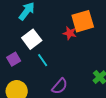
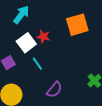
red star: (70, 33) -> (43, 37), moved

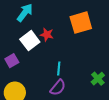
cyan line: (37, 64) -> (59, 69), moved, turned 40

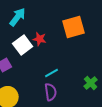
cyan line: (59, 69) -> (52, 73), turned 56
purple semicircle: (58, 88) -> (51, 92), turned -48

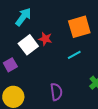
cyan line: (52, 73) -> (74, 55), moved

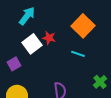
orange square: (79, 27) -> (83, 26), turned -30
cyan line: (74, 55) -> (78, 54), turned 48

